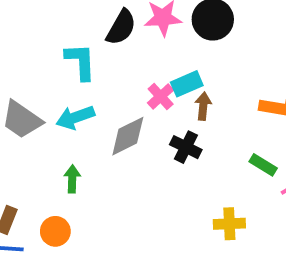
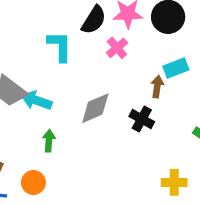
cyan rectangle: (187, 84) -> (176, 68), moved
pink cross: (161, 96) -> (117, 48), moved
cyan arrow: (75, 117) -> (36, 100), moved, turned 36

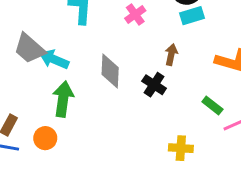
cyan rectangle: (176, 68) -> (192, 16), moved
gray diamond: (95, 108) -> (110, 71), turned -68
green arrow: (49, 141) -> (63, 99), size x1.6

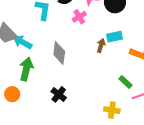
cyan rectangle: (192, 16) -> (115, 37), moved
black cross: (154, 85) -> (59, 94), moved
yellow cross: (181, 148) -> (112, 110), moved

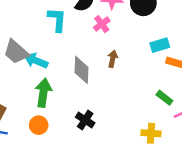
cyan rectangle: (115, 37) -> (160, 45), moved
brown arrow: (101, 46) -> (113, 59), moved
orange circle: (12, 94) -> (39, 125), moved

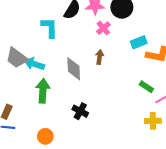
pink cross: (102, 24) -> (103, 28), moved
orange circle: (39, 125) -> (45, 136), moved
yellow cross: (151, 133) -> (153, 121), moved

